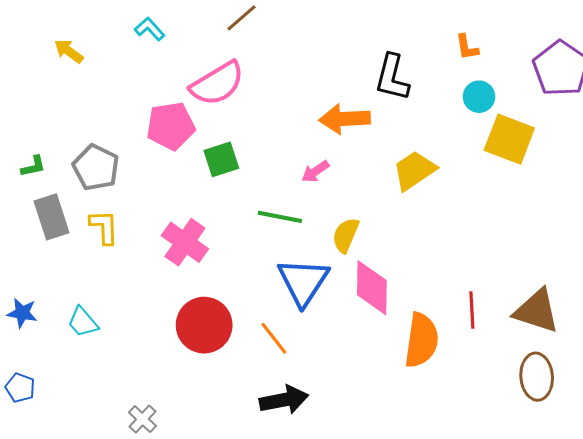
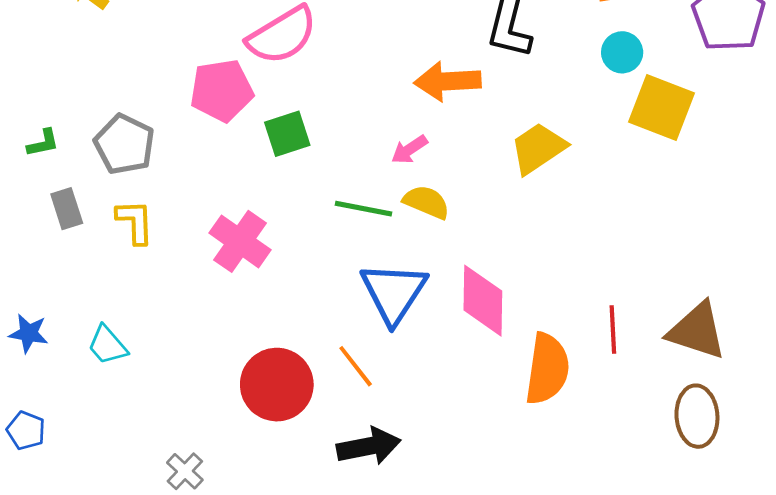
gray rectangle: (51, 217) -> (67, 209), size x0.7
yellow semicircle: (346, 235) -> (426, 202), moved, turned 90
red circle: (204, 325) -> (277, 385), moved

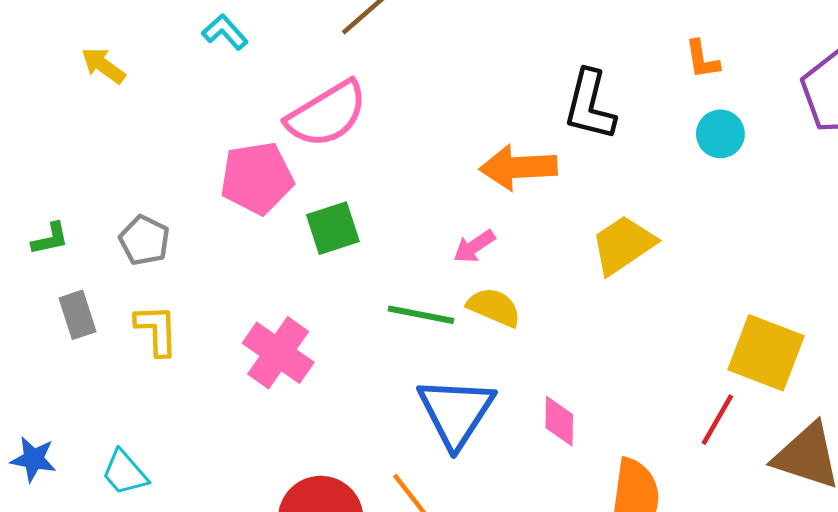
yellow square: (662, 107) -> (766, 353), moved
gray pentagon: (124, 144) -> (144, 240), size x0.7
pink diamond: (483, 301) -> (559, 421), size x0.6
red line: (613, 329) -> (717, 420), moved, turned 33

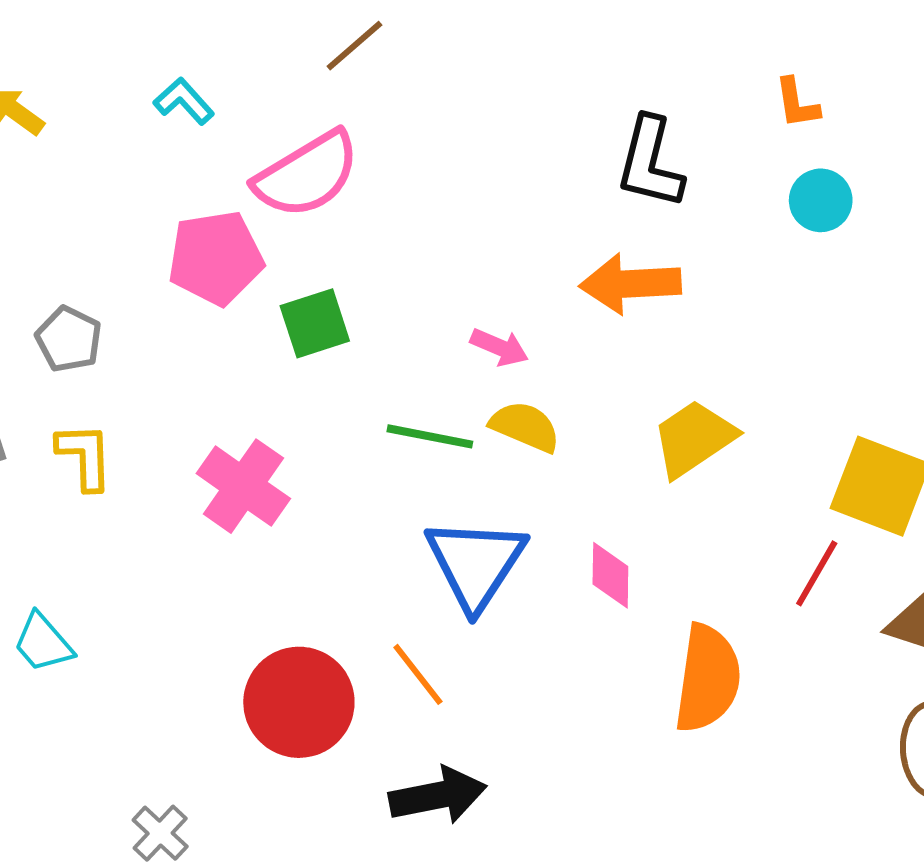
cyan L-shape: (225, 32) -> (184, 101), moved
orange arrow: (518, 167) -> (630, 284), moved
yellow trapezoid: (623, 245) -> (694, 438), moved
pink arrow: (474, 246) -> (499, 347), turned -123

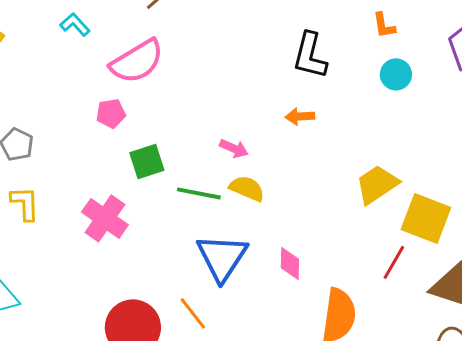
pink pentagon: (216, 258) -> (111, 113), moved, size x0.6
orange arrow: (630, 284) -> (300, 116), size x0.6
green square: (315, 323) -> (147, 161), moved
yellow trapezoid: (694, 438) -> (377, 184), moved

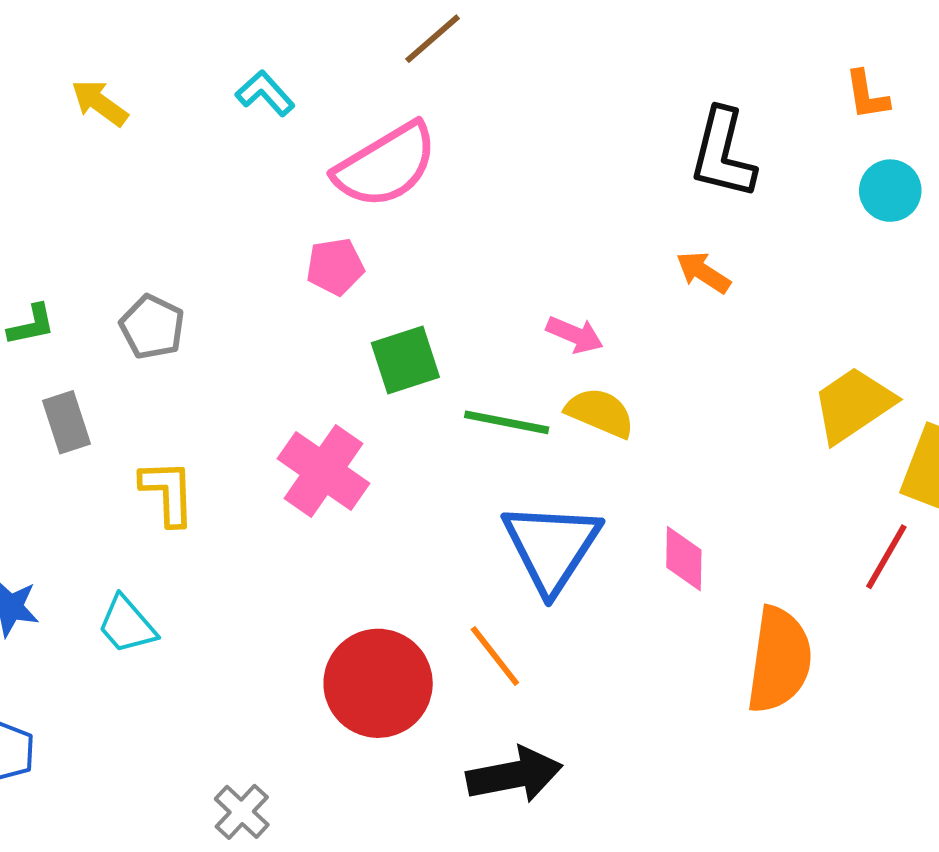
orange arrow: (300, 116) -> (703, 272), turned 36
yellow L-shape: (25, 203) -> (168, 492), moved

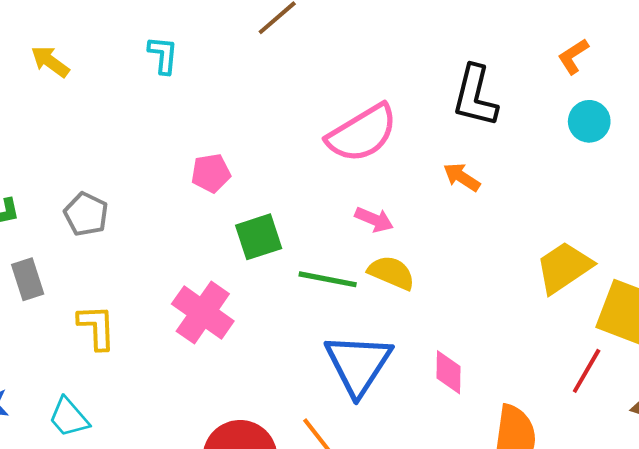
cyan L-shape: (265, 93) -> (163, 55), turned 48
orange L-shape: (867, 95) -> (573, 56), turned 66
pink semicircle: (386, 165) -> (362, 133), moved

